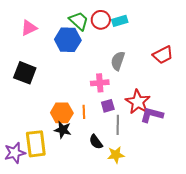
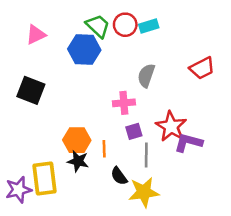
orange line: (84, 112) -> (104, 149), moved
yellow star: (116, 155) -> (144, 192), size x1.4

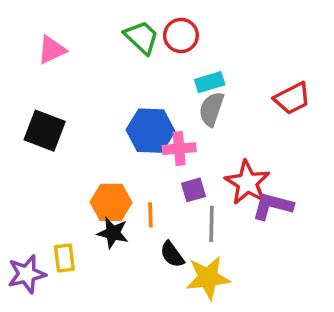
cyan rectangle: (149, 26) -> (210, 82), moved
blue hexagon: (84, 50) -> (150, 131), moved
yellow rectangle: (45, 178) -> (64, 258), size x0.6

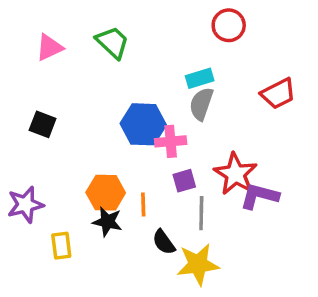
red circle: (181, 35) -> (229, 25), moved
green trapezoid: (142, 37) -> (113, 42), moved
black square: (45, 131) -> (43, 124), size x0.7
purple star: (27, 274) -> (25, 205), moved

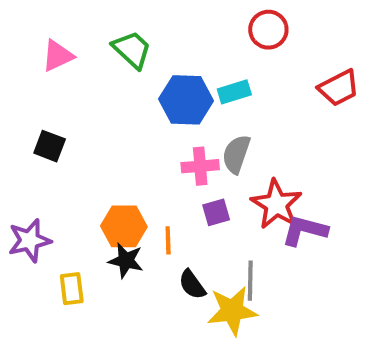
red trapezoid: (278, 94) -> (339, 88), moved
gray semicircle: (201, 104) -> (236, 154), moved
blue hexagon: (143, 124) -> (186, 100), moved
gray line: (201, 213) -> (250, 281), moved

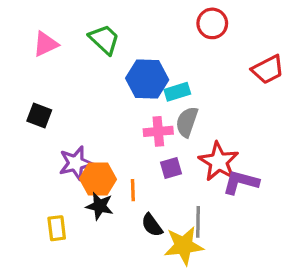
cyan rectangle: (234, 92) -> (177, 92), moved
purple star: (29, 240) -> (76, 163), moved

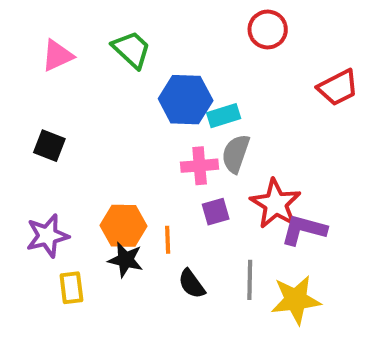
purple star: (76, 163) -> (47, 236), moved
yellow star: (184, 246) -> (296, 300), moved

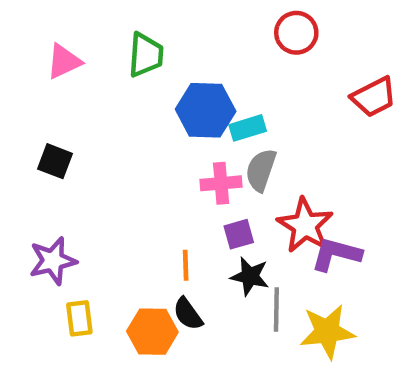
green trapezoid: (132, 50) -> (146, 55), turned 51
orange hexagon: (123, 226) -> (152, 332), moved
black star: (126, 260) -> (250, 276), moved
black semicircle: (192, 284) -> (188, 314), moved

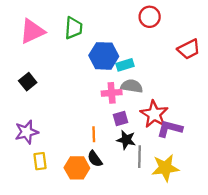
pink triangle: (64, 62) -> (32, 31), size x1.4
black square: (55, 161) -> (28, 82), turned 30
gray semicircle: (261, 170) -> (132, 86), turned 80

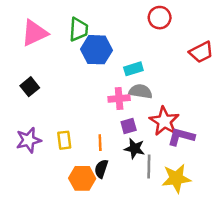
blue hexagon: (104, 56) -> (96, 50), moved
black semicircle: (95, 159) -> (101, 169), turned 54
yellow rectangle: (40, 161) -> (64, 140), moved

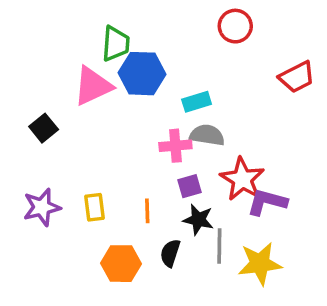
pink triangle: (35, 33) -> (93, 86), moved
black semicircle: (101, 169) -> (170, 253), moved

